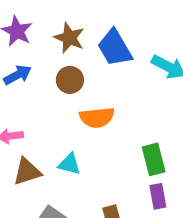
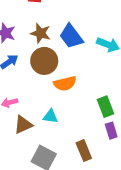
brown circle: (70, 80) -> (44, 61), size x1.5

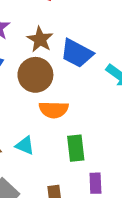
blue trapezoid: (71, 36) -> (77, 53), turned -40
green rectangle: (106, 107) -> (76, 148), moved

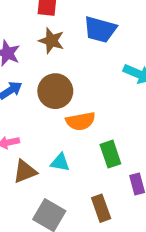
brown star: (40, 39) -> (51, 41), moved
blue trapezoid: (77, 53) -> (100, 29), moved

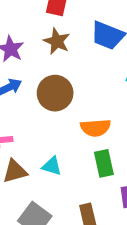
orange semicircle: (81, 121) -> (96, 128), moved

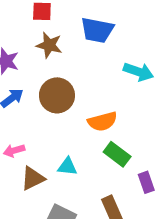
green rectangle: (104, 163) -> (117, 154), turned -30

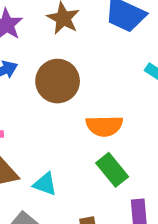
cyan triangle: (67, 167) -> (45, 184), moved

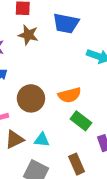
brown circle: (58, 81) -> (31, 98), moved

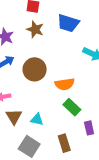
brown circle: (31, 98) -> (35, 69), moved
brown triangle: (14, 139) -> (14, 117), turned -42

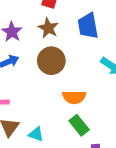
blue trapezoid: (68, 23) -> (88, 26), turned 55
brown circle: (35, 69) -> (51, 61), moved

